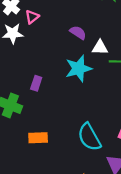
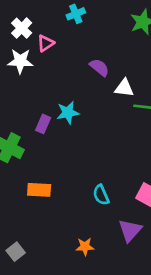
cyan star: (79, 69) -> (68, 113), moved, size x0.7
cyan semicircle: (89, 137) -> (101, 195), size x0.6

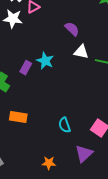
white triangle: (124, 88) -> (81, 52), moved
cyan star: (68, 113) -> (45, 61), turned 30

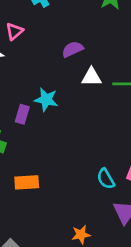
purple semicircle: (72, 29) -> (73, 49), turned -56
cyan semicircle: (64, 125) -> (106, 179), moved

